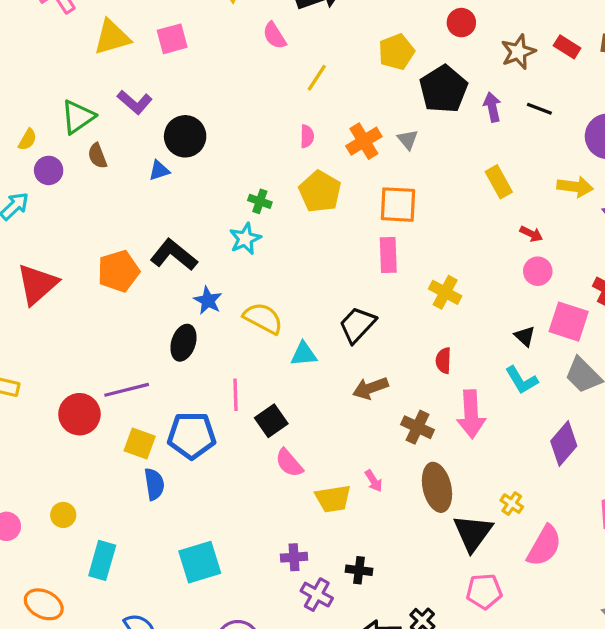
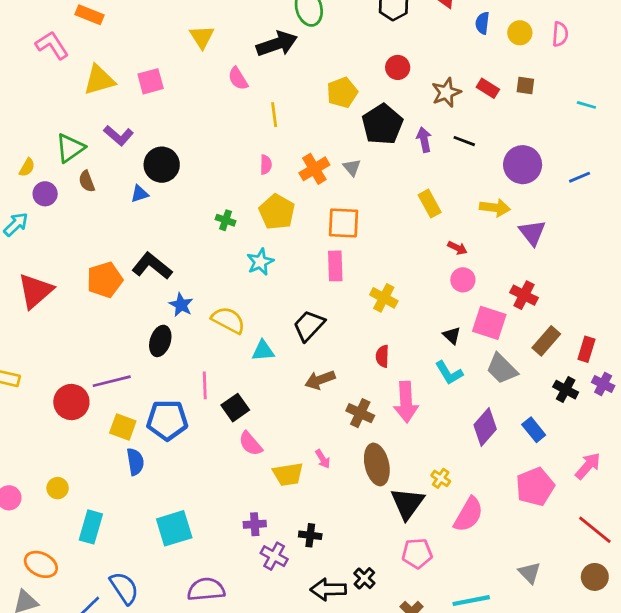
yellow line: (317, 78) -> (274, 115), turned -40
cyan star: (245, 239) -> (260, 262), moved

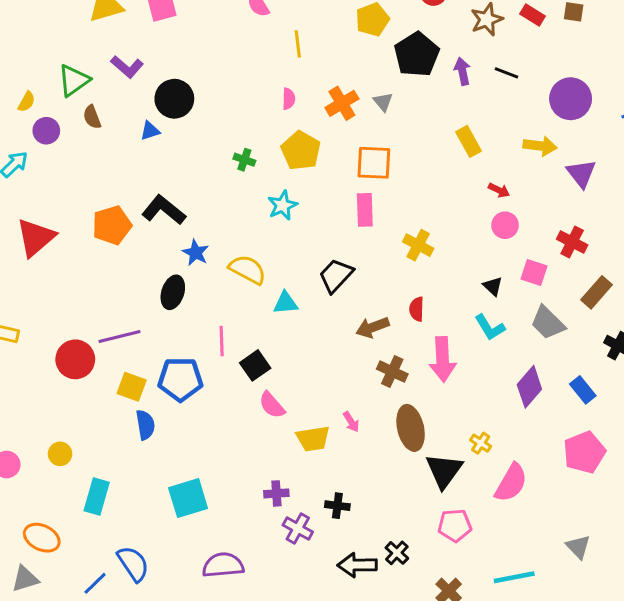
pink square: (489, 323) -> (534, 272), size x0.7
brown arrow: (320, 380) -> (372, 327), moved

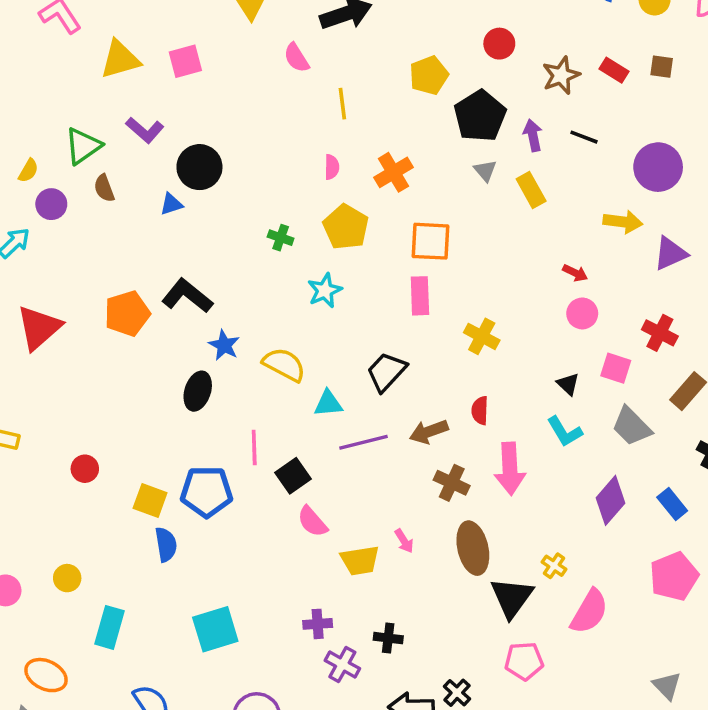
gray triangle: (383, 102) -> (485, 171), moved
yellow rectangle: (468, 141) -> (531, 190), moved
purple triangle: (581, 173) -> (670, 254), turned 44
purple line: (119, 336) -> (364, 442), moved
red circle: (75, 359) -> (85, 469), size x0.6

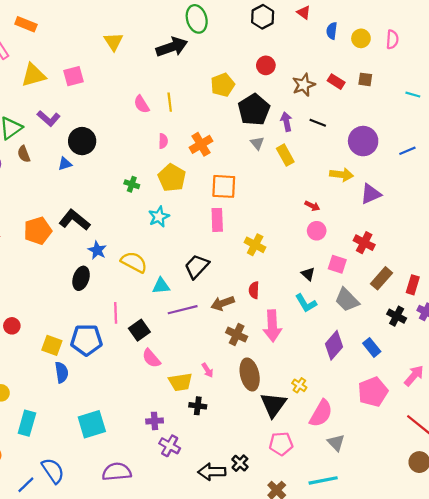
pink semicircle: (296, 58) -> (142, 104), moved
black cross: (388, 638) -> (198, 406), moved
gray triangle: (667, 686) -> (336, 443), moved

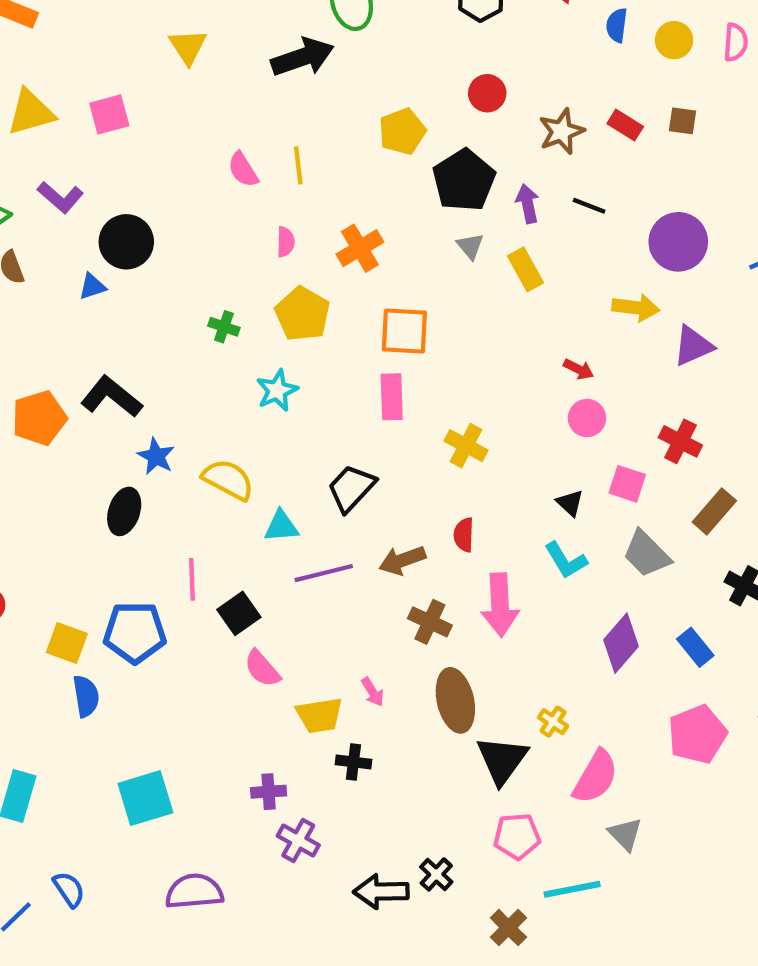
blue semicircle: (53, 471) -> (69, 889), size x0.7
cyan line: (323, 480) -> (572, 889), moved

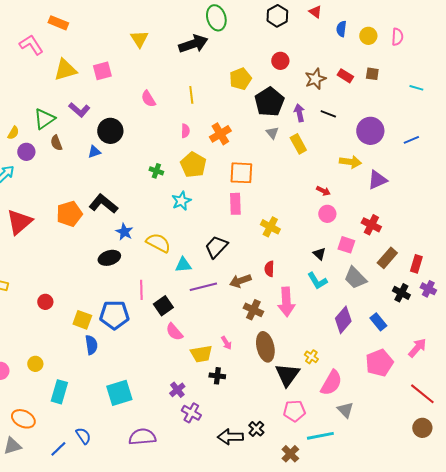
pink semicircle: (243, 170) -> (148, 99), moved
black ellipse: (124, 511) -> (109, 258), turned 55
purple cross: (269, 792) -> (177, 390), turned -35

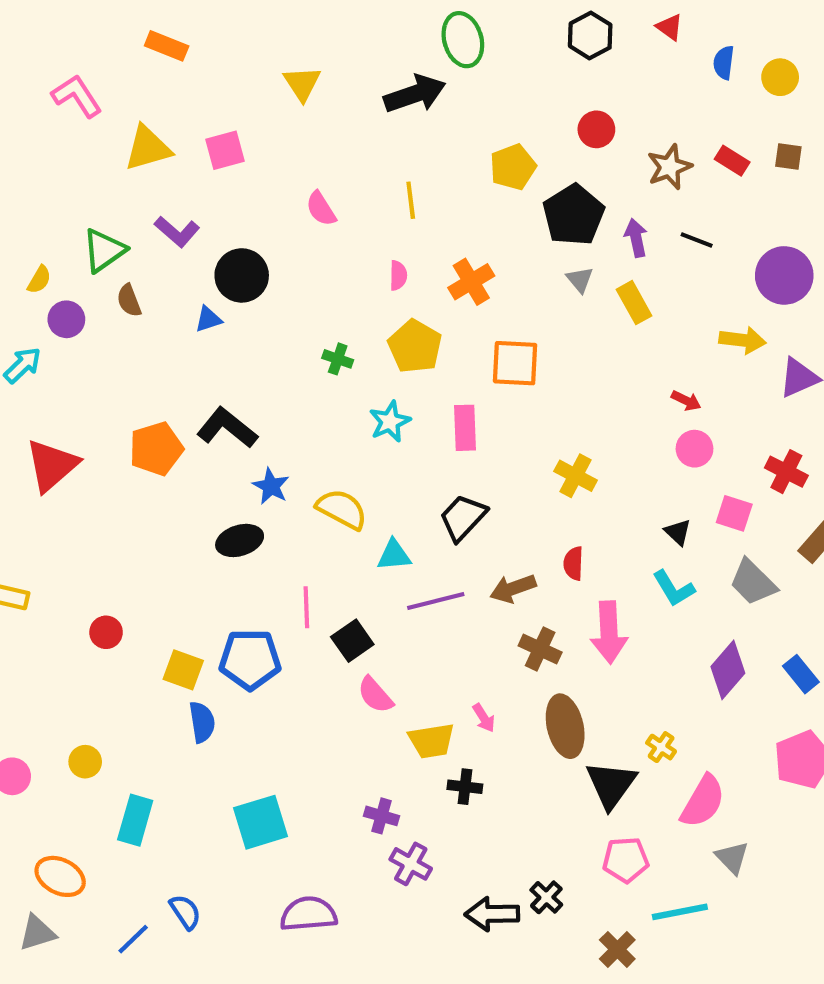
orange rectangle: (58, 23) -> (167, 46), moved
pink rectangle: (235, 204) -> (465, 428), moved
purple cross: (177, 390) -> (381, 816), turned -35

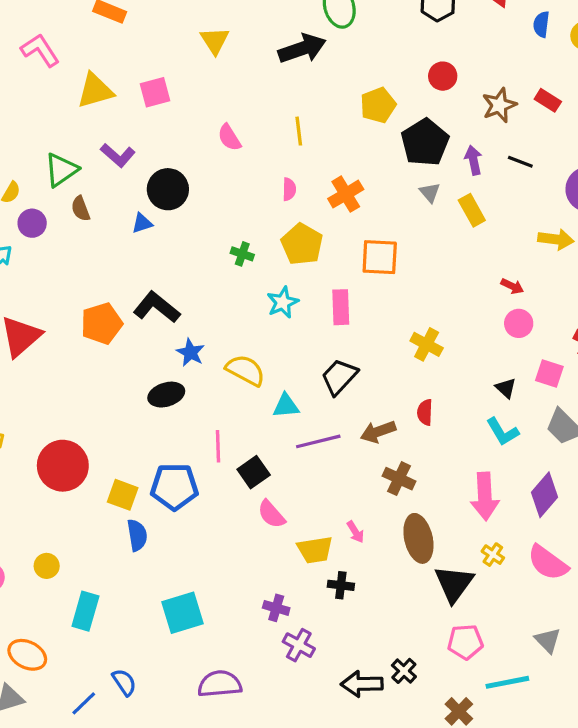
red circle: (106, 632) -> (63, 466), size x2.0
pink arrow: (609, 632) -> (485, 496), moved
pink semicircle: (703, 801) -> (548, 563), moved, turned 96

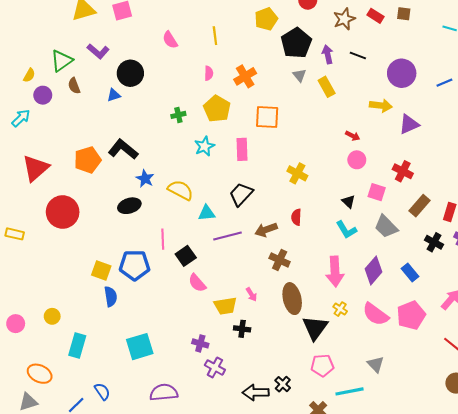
green cross: (242, 254) -> (178, 115), turned -32
red circle: (63, 466) -> (63, 212), moved

